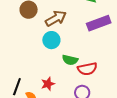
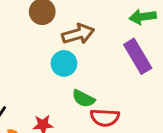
purple rectangle: (99, 23) -> (138, 56), turned 65

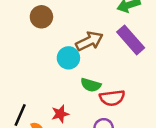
brown arrow: (78, 34) -> (89, 41), moved

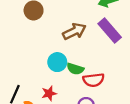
cyan circle: (68, 58) -> (57, 62), moved

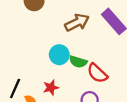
red semicircle: (94, 80) -> (97, 73), turned 50

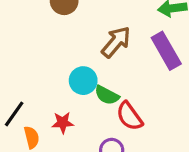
brown arrow: (77, 22) -> (116, 42), turned -35

